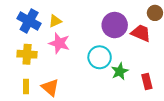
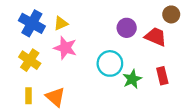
purple circle: (115, 25) -> (127, 28), size x0.7
yellow cross: (27, 54) -> (30, 60), turned 30
red rectangle: (147, 81) -> (162, 76), moved

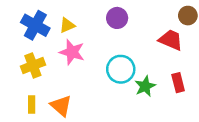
purple circle: (127, 28) -> (117, 18), moved
yellow cross: (30, 60) -> (33, 66), turned 35

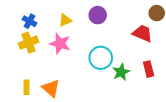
blue cross: (35, 25) -> (30, 21), size x0.6
yellow triangle: (67, 25) -> (65, 20), moved
yellow cross: (33, 66) -> (28, 43), moved

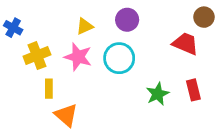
blue cross: (30, 21) -> (13, 28), moved
cyan circle: (101, 58) -> (119, 58), moved
yellow rectangle: (26, 87) -> (49, 89), moved

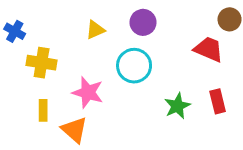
yellow cross: (37, 56) -> (42, 63), turned 30
pink star: (78, 57) -> (88, 92), moved
yellow rectangle: (49, 89) -> (43, 110), moved

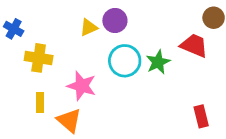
purple circle: (143, 22) -> (115, 20), moved
red rectangle: (218, 101) -> (201, 116), moved
green star: (177, 106) -> (158, 62), moved

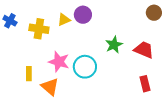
red trapezoid: (194, 45) -> (144, 50), moved
yellow cross: (39, 58) -> (39, 29), moved
cyan circle: (125, 61) -> (85, 67), moved

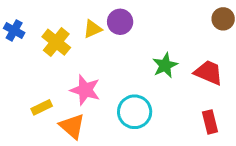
yellow cross: (39, 29) -> (56, 42), turned 30
cyan circle: (85, 67) -> (135, 112), moved
yellow rectangle: (29, 74) -> (42, 107), turned 64

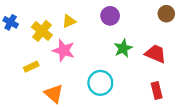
purple circle: (120, 22) -> (110, 16), moved
pink star: (85, 90) -> (64, 50), moved
yellow rectangle: (42, 107) -> (31, 67), moved

